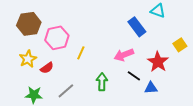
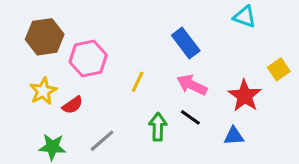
blue rectangle: (137, 27) -> (186, 43), moved
yellow line: (81, 53) -> (138, 82), moved
pink arrow: (124, 55) -> (192, 85), turned 48
black line: (134, 76) -> (190, 117), moved

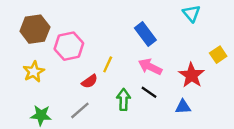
cyan triangle: (245, 17) -> (191, 13), turned 30
red semicircle: (73, 105) -> (90, 81), moved

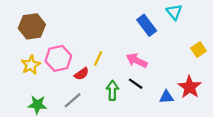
blue rectangle: (145, 34) -> (147, 25), moved
pink hexagon: (69, 46) -> (58, 58), moved
red star: (191, 75) -> (190, 87), moved

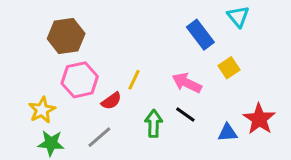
brown hexagon: (32, 26) -> (66, 36), moved
yellow square: (198, 50) -> (229, 68), moved
yellow star: (31, 65) -> (42, 110), moved

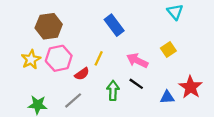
blue rectangle: (200, 35) -> (114, 25), moved
yellow star: (42, 110) -> (31, 59), moved

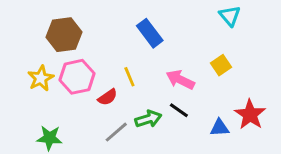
yellow line: (99, 58) -> (129, 77), turned -48
green arrow: (113, 90) -> (148, 119), turned 72
gray line: (73, 100) -> (116, 132), moved

